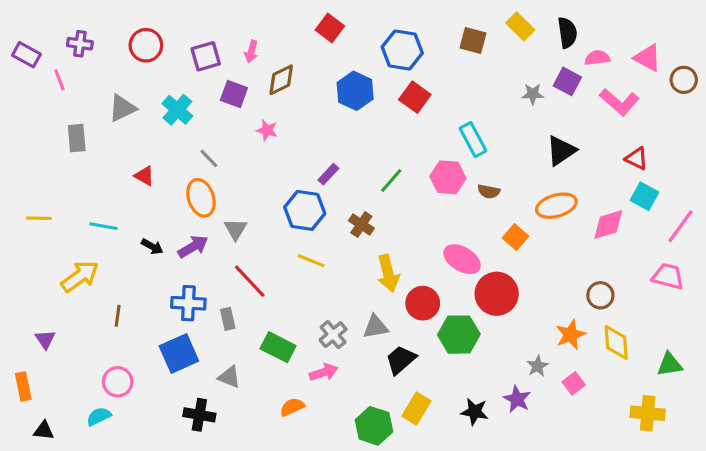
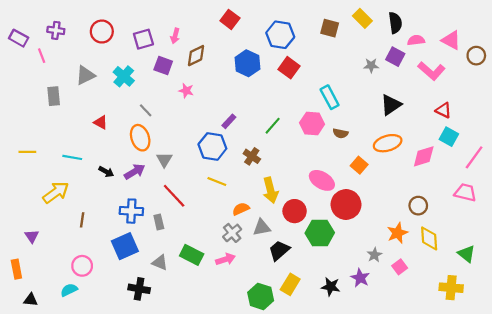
green rectangle: (278, 347) -> (192, 255), moved
green triangle: (670, 364) -> (466, 254), turned 48
orange semicircle: (292, 407) -> (241, 209), moved

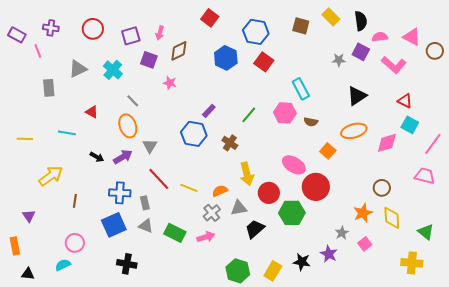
cyan line: (72, 157) -> (67, 133), moved
yellow line: (217, 182) -> (189, 188), moved
gray triangle: (160, 263) -> (146, 226), moved
yellow rectangle: (290, 284) -> (273, 271), moved

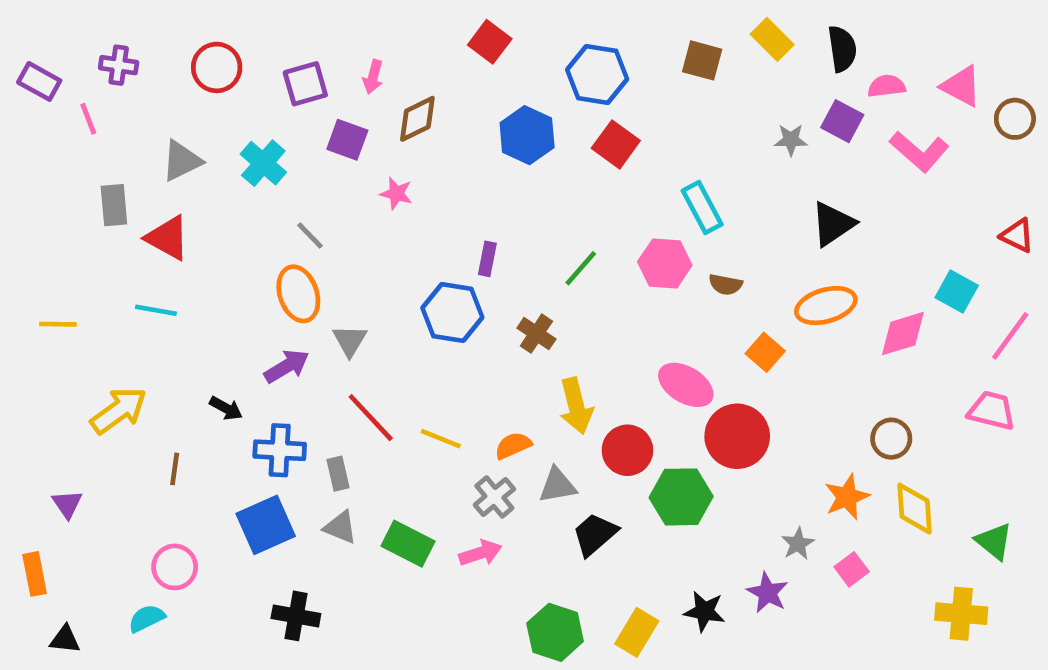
red triangle: (405, 101) -> (1017, 236), moved
purple rectangle: (209, 111) -> (487, 259), turned -32
red triangle: (92, 112) -> (168, 238), moved, size x1.5
black arrow: (97, 157) -> (226, 408), moved

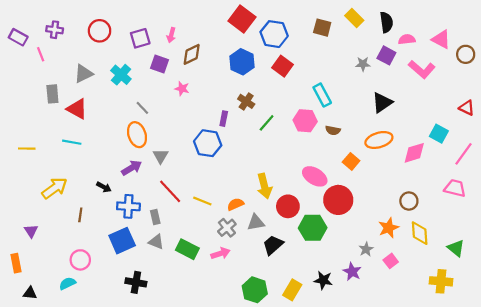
red square: (490, 42) -> (242, 19), moved, size x1.4
brown cross: (536, 334) -> (246, 101), moved

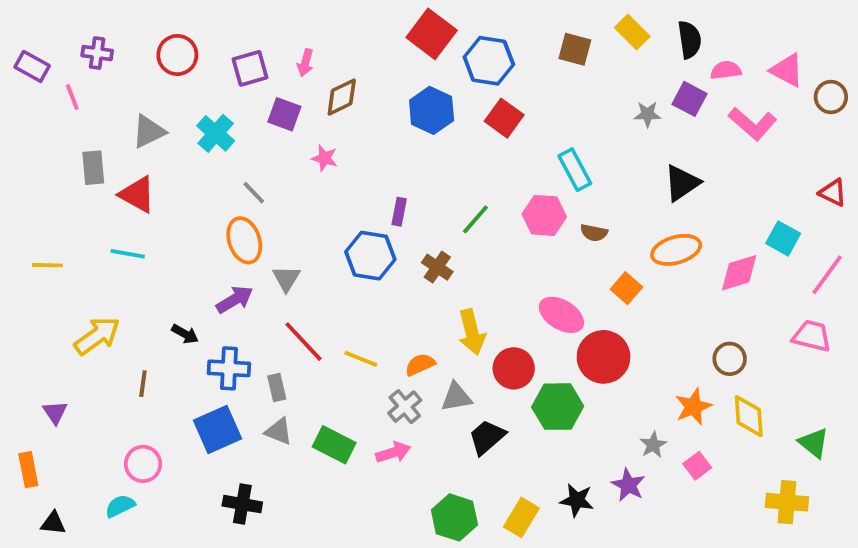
brown cross: (246, 101) -> (437, 267), moved

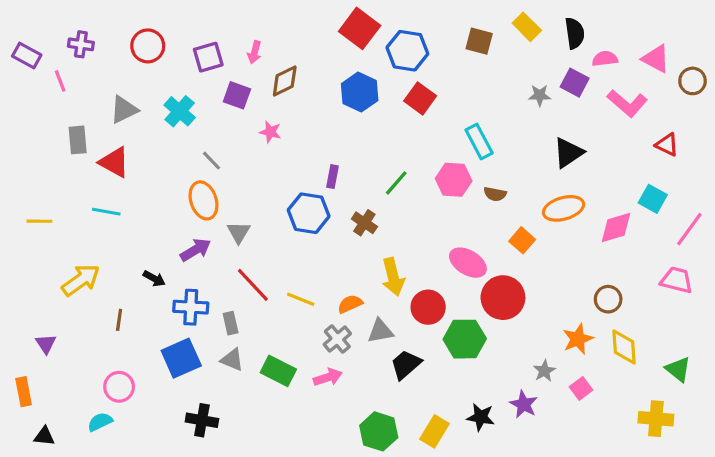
red triangle: (833, 193) -> (667, 145), moved

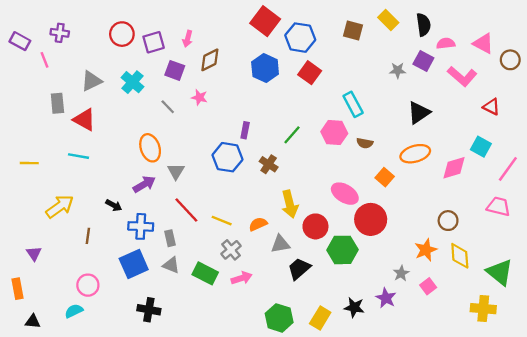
red circle: (148, 46) -> (122, 34), moved
gray line: (211, 161) -> (168, 107), moved
gray cross: (337, 339) -> (231, 250), moved
green triangle: (678, 369) -> (500, 272), size x1.4

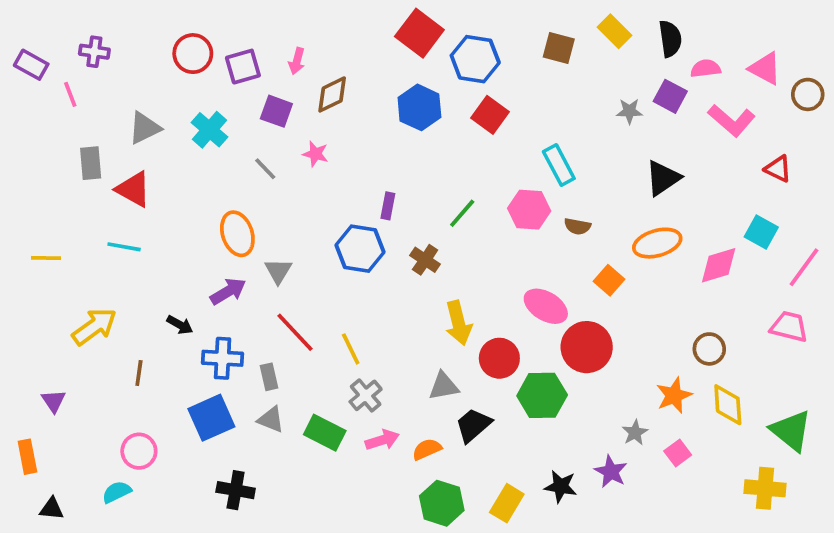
yellow line: (222, 221) -> (351, 349), turned 42
orange semicircle: (258, 224) -> (427, 449), moved

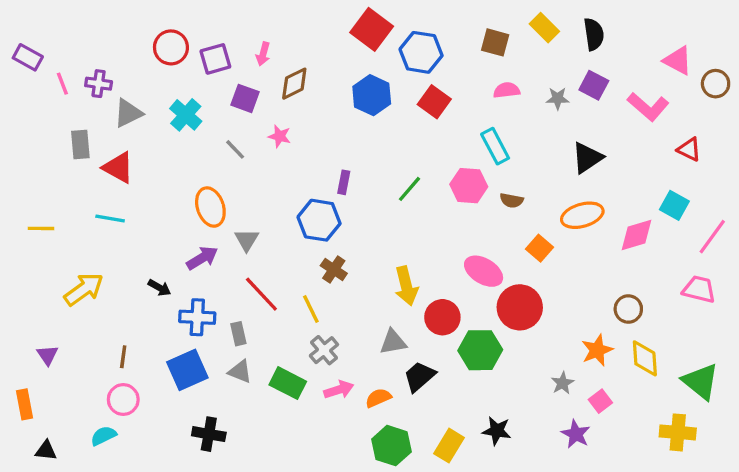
purple cross: (94, 52) -> (99, 84), moved
pink semicircle: (706, 68) -> (507, 90), moved
brown cross: (425, 260) -> (334, 270), moved
brown line: (139, 373) -> (123, 357), moved
purple star: (611, 472) -> (576, 434), moved

